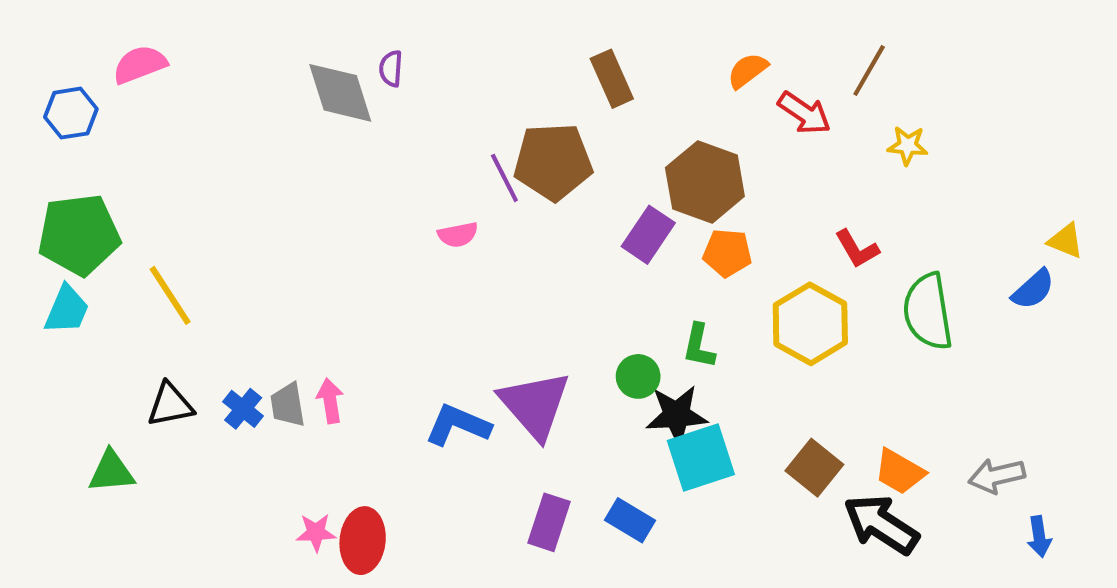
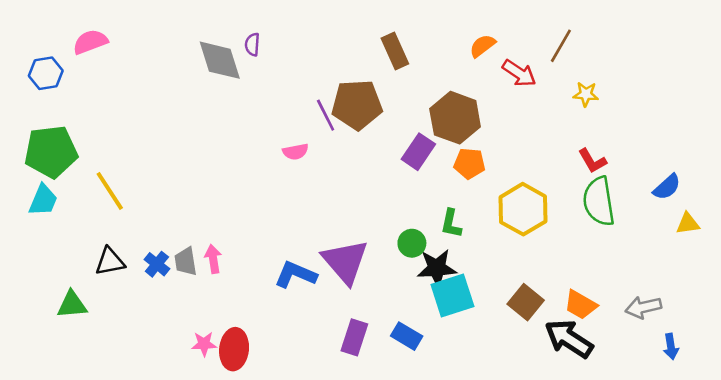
yellow triangle: (1066, 241) -> (688, 224), moved, turned -30
red L-shape: (857, 249) -> (592, 161), moved

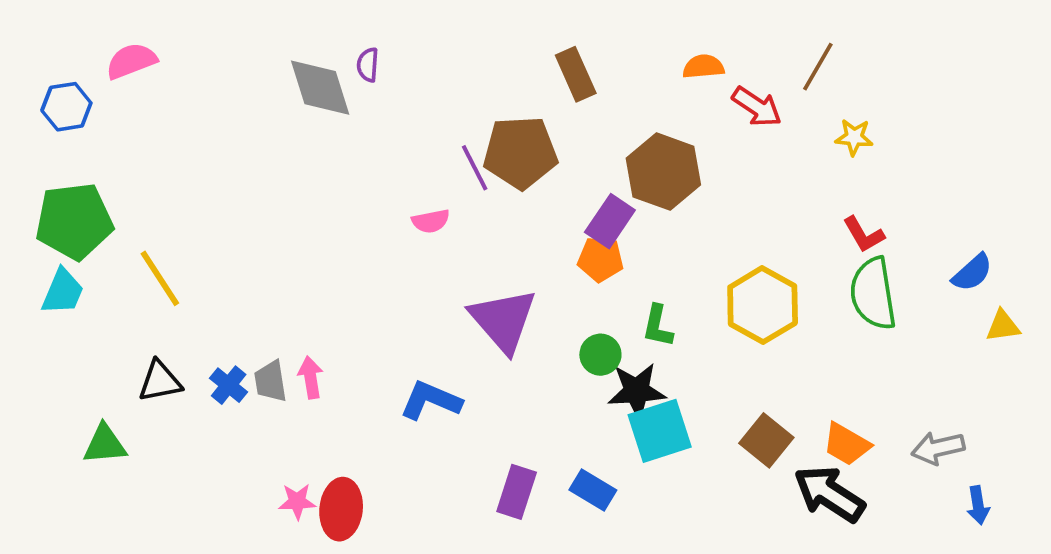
orange semicircle: (482, 46) -> (703, 67), turned 32
orange pentagon: (469, 163) -> (600, 259), moved
purple triangle: (345, 262) -> (503, 320), moved

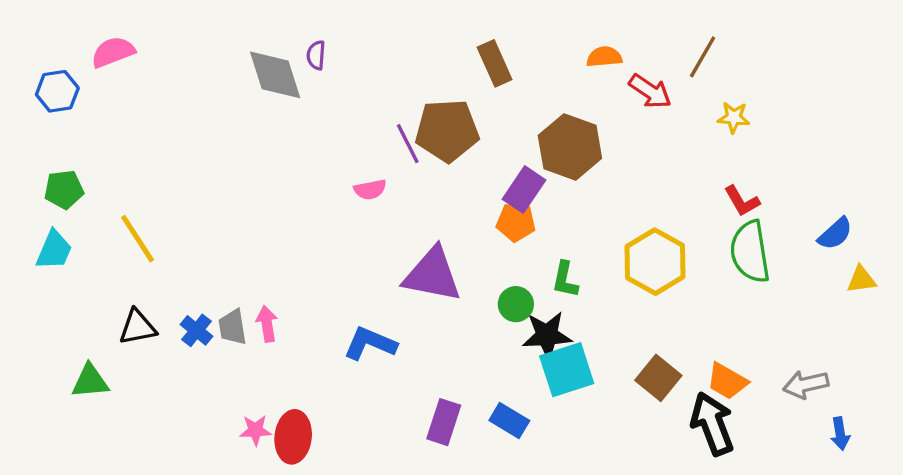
green pentagon: (74, 221) -> (64, 190), size x0.6
purple triangle: (503, 320) -> (432, 275), turned -38
black arrow: (829, 494) -> (712, 424), turned 36

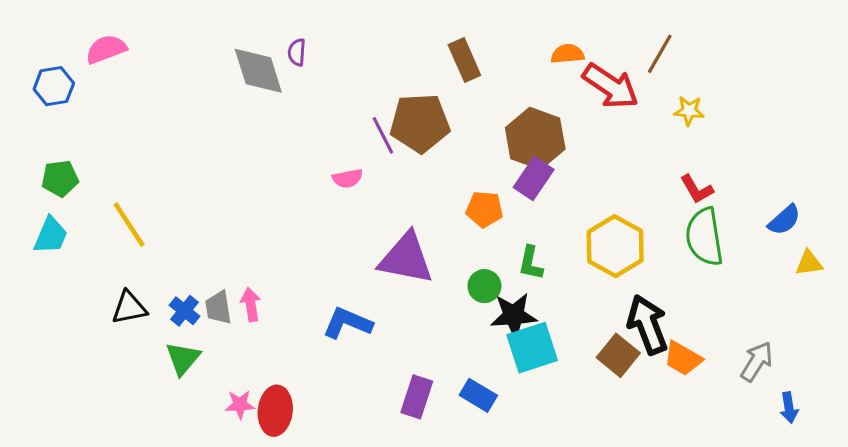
red arrow: (650, 91) -> (611, 86), size x1.4
purple rectangle: (524, 190) -> (534, 178), moved
green triangle: (90, 381) -> (183, 358), moved, turned -45
gray arrow: (806, 384) -> (757, 361), turned 135
black arrow: (712, 424) -> (648, 325), moved

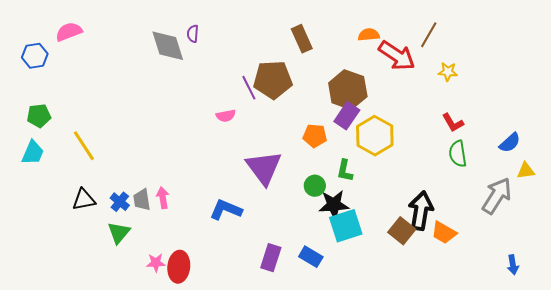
green semicircle: (704, 237) -> (458, 154), size x0.7
yellow hexagon: (615, 246) -> (375, 136), moved
purple triangle: (406, 258) -> (264, 168), turned 42
black arrow: (648, 325) -> (421, 211), turned 30
gray arrow: (757, 361) -> (497, 196), moved, size x1.4

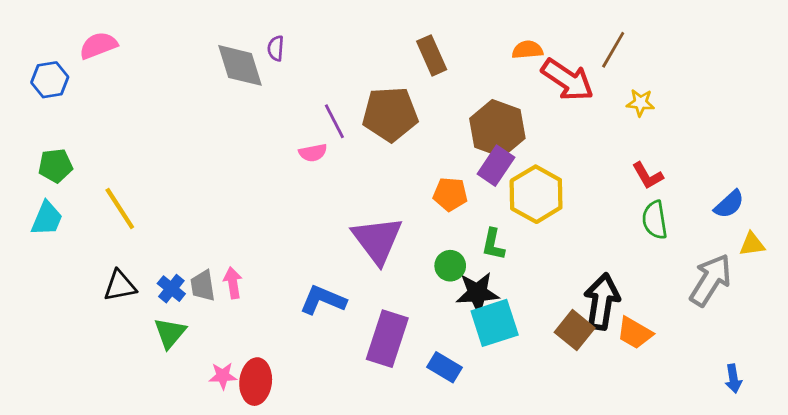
purple line: (249, 88) -> (334, 121), moved
pink semicircle: (226, 116) -> (313, 153), moved
purple rectangle: (271, 258) -> (387, 339), moved, size x1.4

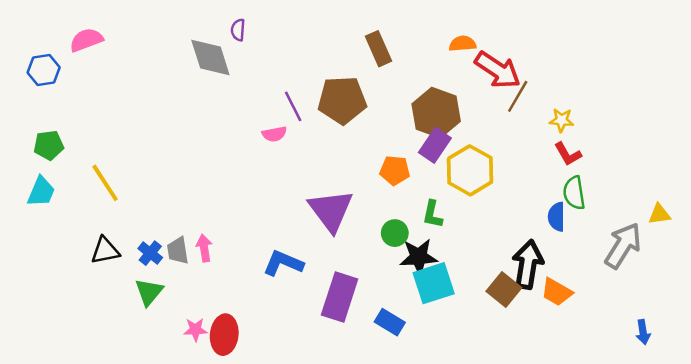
purple semicircle: (276, 48) -> (238, 30), moved
brown line: (613, 50) -> (518, 96), moved
yellow star: (640, 103) -> (562, 120), moved
blue semicircle: (729, 204) -> (557, 217), moved, turned 132

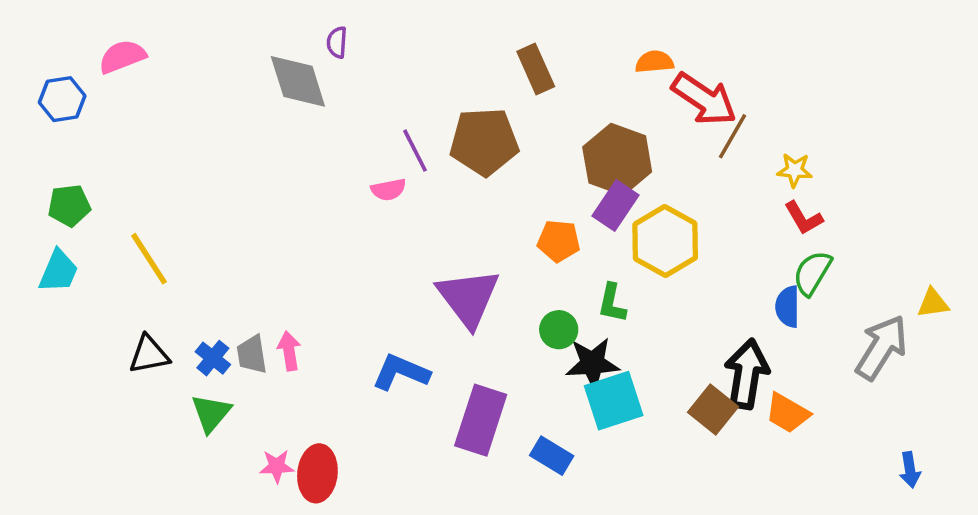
green semicircle: (574, 193) -> (812, 273), turned 40

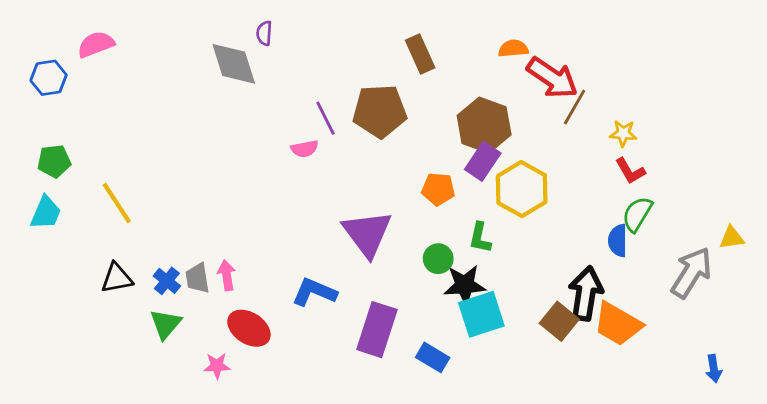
orange trapezoid: (788, 413) -> (618, 324), size x1.4
red ellipse: (317, 473) -> (249, 328), moved, turned -63

